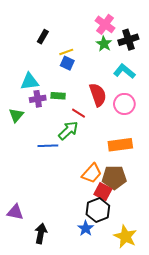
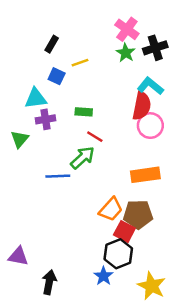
blue square: (67, 63) -> (57, 76), moved
red semicircle: (98, 95) -> (142, 106), moved, turned 30
green rectangle: (58, 96) -> (84, 112), moved

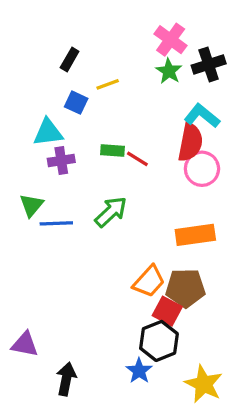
red line: (95, 137) -> (137, 159), moved
green triangle: (20, 139) -> (31, 205), moved
blue line: (58, 176) -> (56, 223), moved

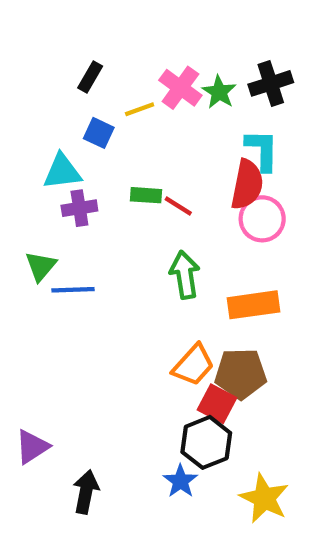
pink cross: (171, 40) -> (180, 88), moved
cyan L-shape: (202, 116) -> (262, 150), turned 52
green arrow: (111, 212) -> (185, 275), moved, turned -56
purple triangle: (25, 344) -> (32, 447), turned -44

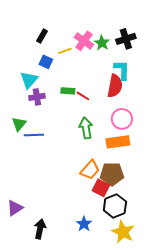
cyan triangle: (62, 172) -> (29, 80), turned -42
pink circle: (262, 219) -> (122, 119), moved
black hexagon: (206, 442) -> (115, 206), moved

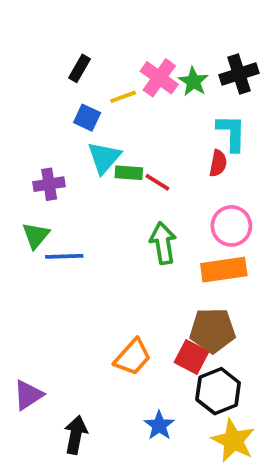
cyan triangle: (29, 80) -> (104, 158), moved
red semicircle: (115, 86) -> (218, 163), size x0.6
purple cross: (37, 97) -> (49, 184), moved
orange trapezoid: (90, 170) -> (133, 357), moved

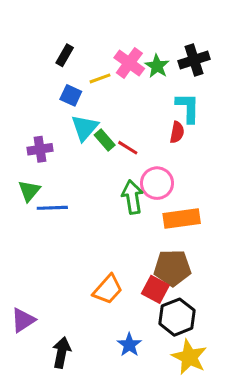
green rectangle: (129, 173) -> (105, 140), turned 45
pink circle: (231, 226) -> (157, 183), moved

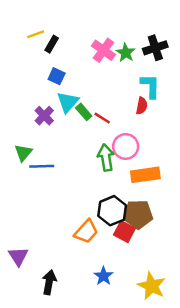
yellow line: (100, 78) -> (36, 34), moved
purple cross: (40, 149) -> (44, 116), moved, turned -36
black hexagon: (177, 317) -> (112, 211), moved
purple triangle: (23, 320) -> (18, 256), turned -30

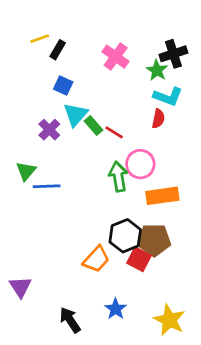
green star: (126, 53) -> (157, 70), moved
cyan L-shape: (150, 86) -> (168, 97), turned 110
black arrow: (49, 282) -> (70, 320), moved, turned -45

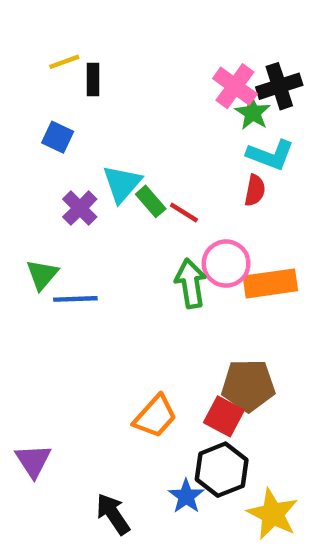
black rectangle: (58, 50) -> (93, 80), turned -30
pink cross: (116, 57) -> (235, 86), moved
blue square: (63, 85) -> (58, 137), moved
orange rectangle: (162, 196) -> (270, 283), moved
black hexagon: (125, 236) -> (222, 470), moved

